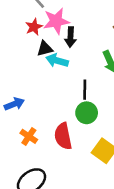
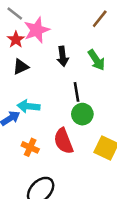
black arrow: (70, 37) -> (63, 56), moved
black triangle: (45, 49) -> (21, 67), moved
cyan arrow: (57, 61) -> (28, 106), moved

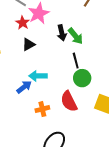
green arrow: (96, 60) -> (75, 36), moved
orange cross: (30, 147) -> (42, 109), turned -32

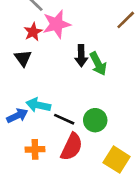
black triangle: (29, 44) -> (23, 58), moved, turned -48
black line: (76, 61) -> (64, 119), moved, turned -63
red semicircle: (69, 101) -> (72, 147), turned -140

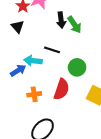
black line: (64, 119) -> (52, 50), moved

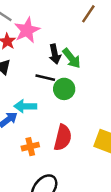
black line: (52, 50) -> (45, 78), moved
green circle: (77, 67) -> (64, 89), moved

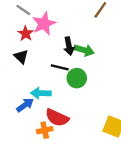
green arrow: (71, 58) -> (84, 50), turned -36
red semicircle: (63, 138) -> (57, 118), moved, turned 100

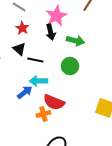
pink star: (44, 24) -> (56, 16), moved
black arrow: (69, 46) -> (51, 32), moved
black line: (60, 67) -> (35, 60), moved

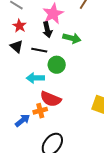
black line: (35, 60) -> (39, 50), moved
green circle: (70, 66) -> (57, 65), moved
blue arrow: (25, 92) -> (22, 120), moved

